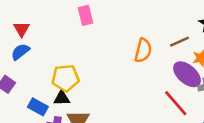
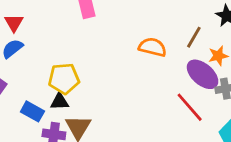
brown line: (179, 42) -> (194, 37), turned -36
orange semicircle: (143, 50) -> (153, 47), turned -90

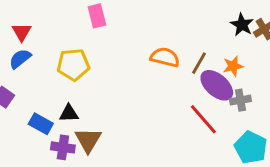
brown line: (194, 37) -> (199, 63), moved
yellow pentagon: (64, 79) -> (73, 65), moved

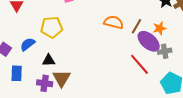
blue semicircle: (20, 59) -> (28, 44), moved
blue rectangle: (41, 124) -> (17, 73), moved, turned 63

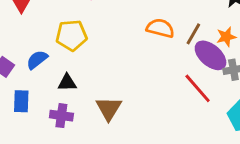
brown triangle: (62, 78) -> (109, 108), moved

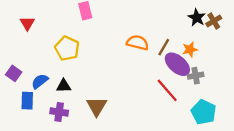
yellow pentagon: (71, 35) -> (67, 48), turned 30
blue semicircle: (37, 60) -> (40, 81), moved

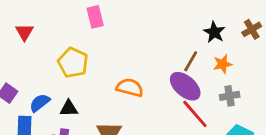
black star: (197, 18) -> (214, 32), moved
orange semicircle: (138, 43) -> (130, 88), moved
purple ellipse: (177, 64) -> (185, 86), moved

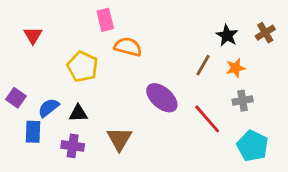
purple ellipse: (185, 86) -> (162, 98), moved
orange semicircle: (130, 88) -> (128, 47), moved

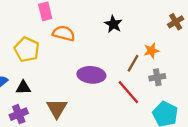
black star: (227, 35) -> (113, 24), moved
brown line: (203, 65) -> (133, 63), moved
purple ellipse: (162, 98) -> (91, 75), turned -36
purple cross: (73, 146) -> (19, 114), turned -30

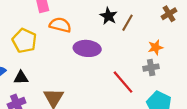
orange star: (151, 51) -> (156, 47), moved
brown line: (133, 63) -> (127, 23), moved
purple ellipse: (91, 75) -> (87, 48), moved

